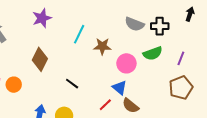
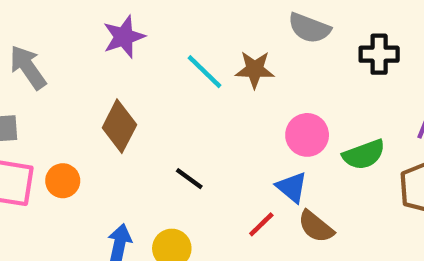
gray semicircle: (135, 24) -> (309, 28), moved
cyan line: (79, 34) -> (205, 72), turned -72
brown star: (102, 46) -> (255, 69), moved
green semicircle: (153, 53) -> (364, 155), moved

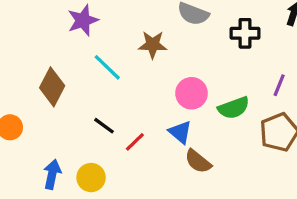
purple star: (124, 37) -> (83, 20), moved
cyan line: (205, 72) -> (107, 67), moved
red line: (261, 224) -> (135, 142), moved

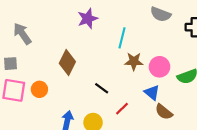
brown star: (153, 45) -> (134, 61), moved
cyan line: (107, 67) -> (122, 38), moved, turned 60
red line: (135, 142) -> (122, 109), moved

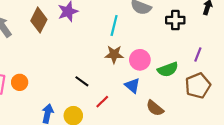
cyan line: (122, 38) -> (114, 25), moved
brown diamond: (67, 63) -> (39, 20), moved
brown semicircle: (164, 112) -> (155, 108), moved

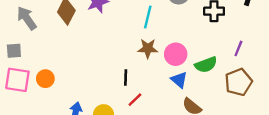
black line: (82, 81) -> (126, 77), moved, turned 56
blue triangle: (132, 86) -> (179, 80), moved

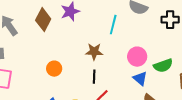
brown star: (148, 48) -> (94, 52), moved
orange circle: (45, 79) -> (54, 69), moved

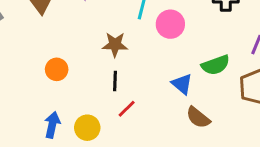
pink circle: (137, 57) -> (170, 24), moved

